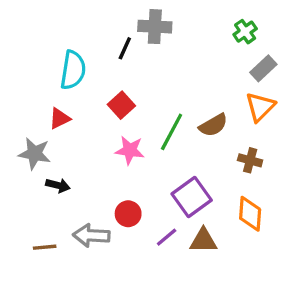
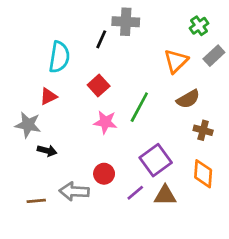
orange triangle: (260, 107) -> (176, 61), moved
brown semicircle: (213, 125) -> (188, 99), moved

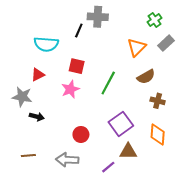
cyan semicircle: (59, 57) -> (46, 44), turned 85
red square: (99, 86) -> (77, 66), turned -35
pink star: (105, 122) -> (70, 89), moved, turned -30
gray arrow: (74, 191) -> (67, 160), moved
purple line: (135, 193) -> (108, 167), moved

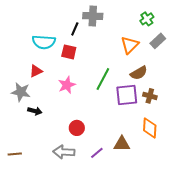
red square: (77, 66) -> (69, 52), moved
purple square: (121, 124) -> (127, 95), moved, turned 30
brown line: (28, 155) -> (15, 154), moved
purple line: (108, 167) -> (97, 153), moved

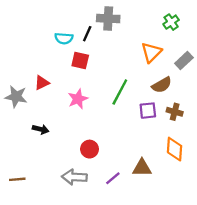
gray rectangle: (158, 41) -> (184, 60), moved
cyan semicircle: (44, 42) -> (64, 38), moved, size x0.7
gray star: (21, 92) -> (16, 97), moved
purple square: (127, 95) -> (148, 111), size x0.7

